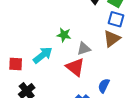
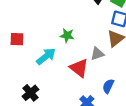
gray triangle: (84, 49) -> (97, 54), moved
red square: (16, 64) -> (17, 39), moved

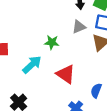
gray triangle: (97, 54) -> (79, 27), moved

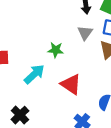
gray triangle: (79, 27) -> (85, 33), turned -32

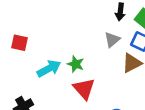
green star: (56, 50) -> (76, 64), moved

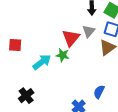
red triangle: (84, 89) -> (71, 38), moved, turned 30

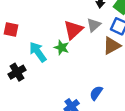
cyan arrow: (42, 62) -> (38, 52), turned -96
black cross: (26, 96) -> (17, 72), moved

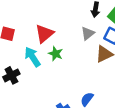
red triangle: (73, 30) -> (44, 34), moved

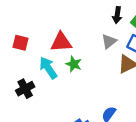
red triangle: (44, 34) -> (61, 42), turned 36

